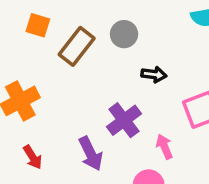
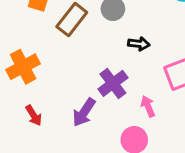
purple arrow: (91, 154) -> (84, 112), turned 60

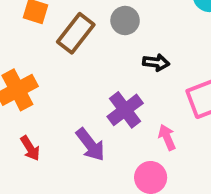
purple arrow: (84, 112) -> (90, 145), turned -72

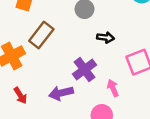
brown rectangle: (76, 33) -> (41, 35), moved
purple arrow: (90, 145) -> (61, 93), turned 115

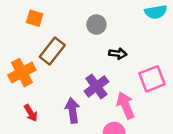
pink arrow: (113, 88) -> (125, 105), size x1.5
purple arrow: (61, 93) -> (72, 110), turned 95

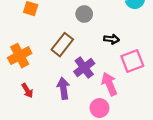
brown rectangle: (52, 51) -> (62, 45), moved
black arrow: (118, 54) -> (112, 39), moved

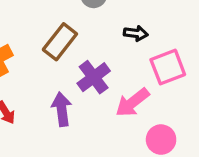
pink arrow: (109, 84) -> (132, 102), turned -105
pink circle: (99, 108) -> (161, 140), moved

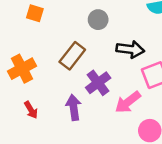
black arrow: (136, 33) -> (130, 49), size x1.5

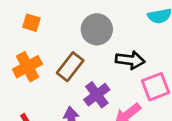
gray circle: (98, 20) -> (97, 29), size x1.5
orange cross: (22, 69) -> (27, 67), moved

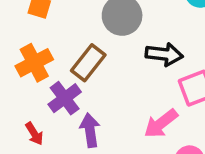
purple cross: (97, 95) -> (65, 98), moved

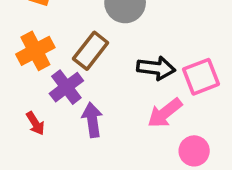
black arrow: (164, 54) -> (156, 68), moved

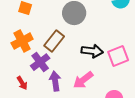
pink arrow: (165, 113) -> (83, 80), moved

